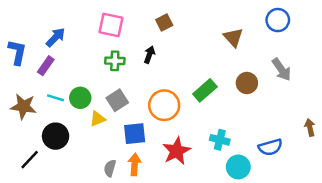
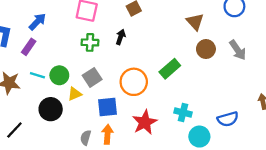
brown circle: (247, 83) -> (206, 49), moved
black circle: (56, 136) -> (51, 109), moved

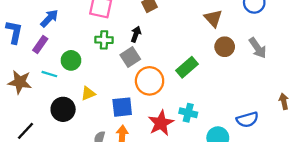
green circle: (59, 75) -> (71, 60), moved
gray square: (92, 77) -> (130, 57), moved
cyan cross: (183, 112) -> (188, 113), moved

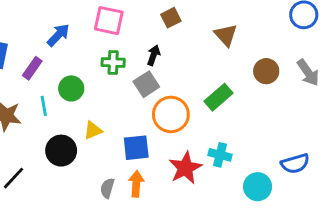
blue arrow: (49, 18) -> (58, 35), moved
brown triangle: (213, 18) -> (226, 35), moved
cyan line: (49, 74) -> (44, 106), turned 63

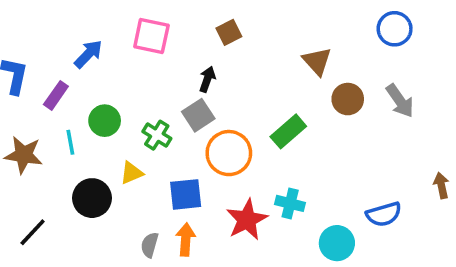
brown triangle: (226, 35) -> (317, 61), moved
green cross: (113, 62) -> (157, 135), moved, turned 30

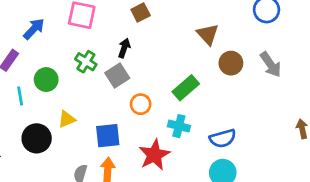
green cross: (157, 135) -> (86, 62), moved
orange circle: (229, 153) -> (141, 104), size x0.6
cyan cross: (290, 203) -> (179, 126), moved
blue semicircle: (384, 214) -> (223, 138), moved

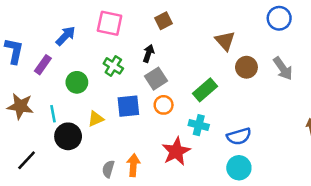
gray square: (117, 75) -> (156, 79), moved
cyan line: (20, 96) -> (53, 114), moved
blue square: (108, 136) -> (128, 106), moved

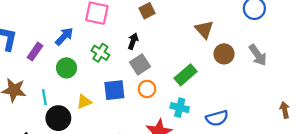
blue arrow: (66, 36) -> (64, 36), moved

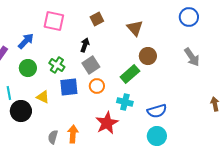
brown triangle: (204, 29) -> (135, 28), moved
green cross: (100, 53) -> (57, 65), moved
brown circle: (224, 54) -> (148, 56), moved
yellow triangle: (84, 102) -> (43, 97), turned 48

